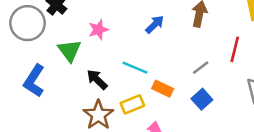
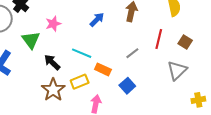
blue square: (202, 99) -> (127, 86), moved

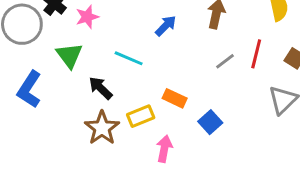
pink star: (53, 24) -> (87, 17), moved
cyan line: (82, 53) -> (129, 58), moved
gray line: (132, 53) -> (225, 61), moved

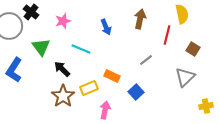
pink star: (87, 17) -> (63, 21), moved
blue arrow: (166, 26) -> (106, 27), turned 112
red line: (256, 54) -> (167, 35), moved
gray line: (225, 61) -> (146, 60), moved

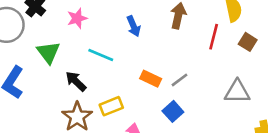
brown square: (193, 49) -> (248, 42), moved
gray line: (146, 60) -> (180, 80), moved
orange rectangle: (112, 76) -> (151, 79), moved
gray triangle: (185, 77) -> (237, 92), turned 45

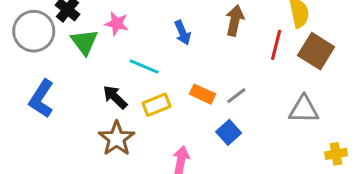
pink star: (77, 18) -> (117, 23), turned 30
brown square: (248, 42) -> (316, 51), size x1.6
green triangle: (48, 52) -> (84, 42), moved
yellow rectangle: (111, 106) -> (156, 105), moved

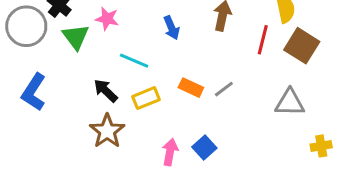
blue square: (229, 132) -> (204, 147), moved

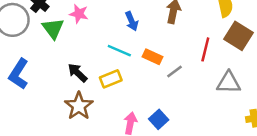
red line: (263, 40) -> (205, 49), moved
cyan line: (134, 61) -> (119, 51), moved
orange rectangle: (191, 88) -> (152, 57), moved

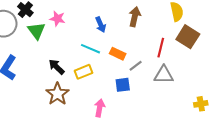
gray triangle: (229, 83) -> (164, 75), moved
blue square: (159, 119) -> (123, 85), moved, turned 35

